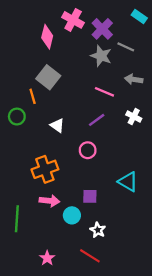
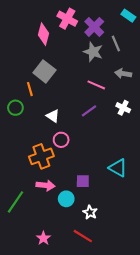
gray line: (126, 47) -> (116, 43), turned 42
pink circle: (88, 150) -> (61, 140), moved
green line: (17, 219) -> (15, 202), turned 30

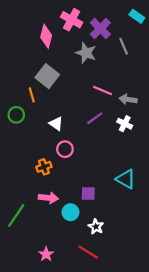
gray star: (93, 52) -> (86, 53), moved
gray arrow: (123, 74) -> (128, 99), moved
white cross: (123, 108) -> (125, 124), moved
orange cross: (41, 156) -> (44, 167), size x0.6

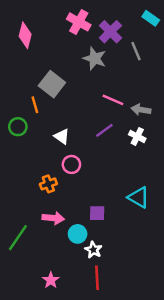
pink diamond: (46, 36) -> (25, 35), moved
white star: (96, 227) -> (93, 250), moved
red line: (88, 252) -> (97, 278), turned 55

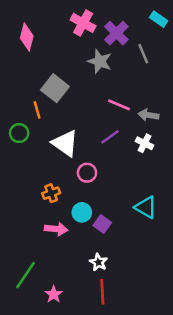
white triangle: (62, 136) -> (65, 143), size x1.6
pink circle: (71, 164) -> (87, 173), moved
purple square: (97, 213) -> (102, 224), turned 35
cyan circle: (78, 234) -> (82, 212), moved
green line: (18, 238) -> (26, 275), moved

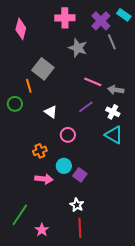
pink cross: (83, 23) -> (65, 18), turned -30
purple cross: (116, 33) -> (101, 21), moved
white triangle: (65, 143) -> (51, 112), size x0.6
cyan triangle: (146, 207) -> (114, 135), moved

